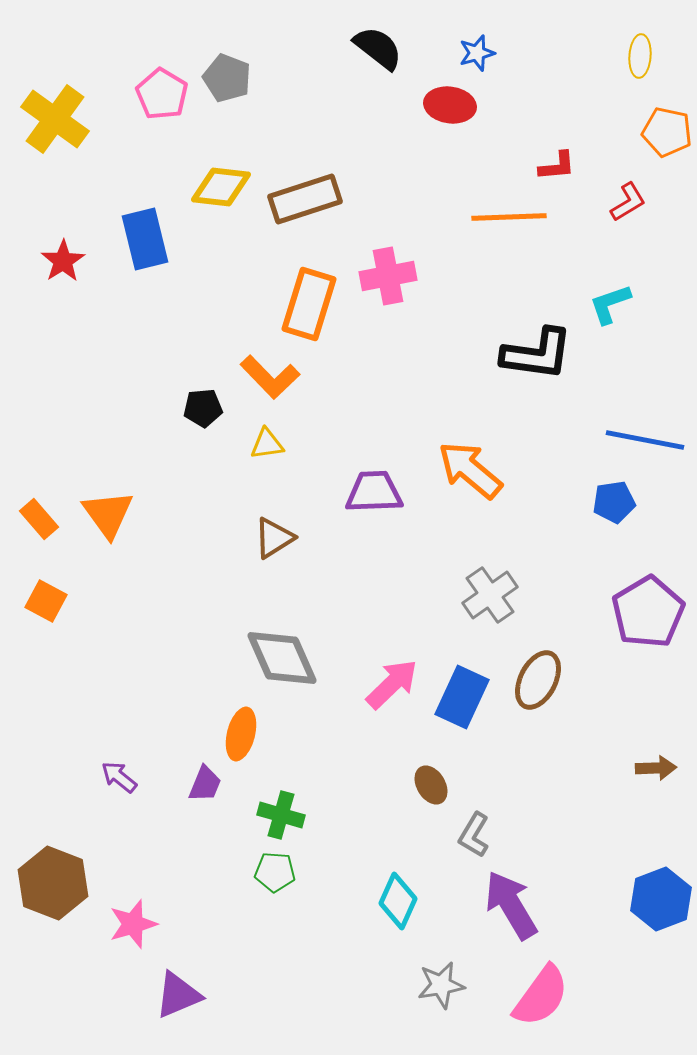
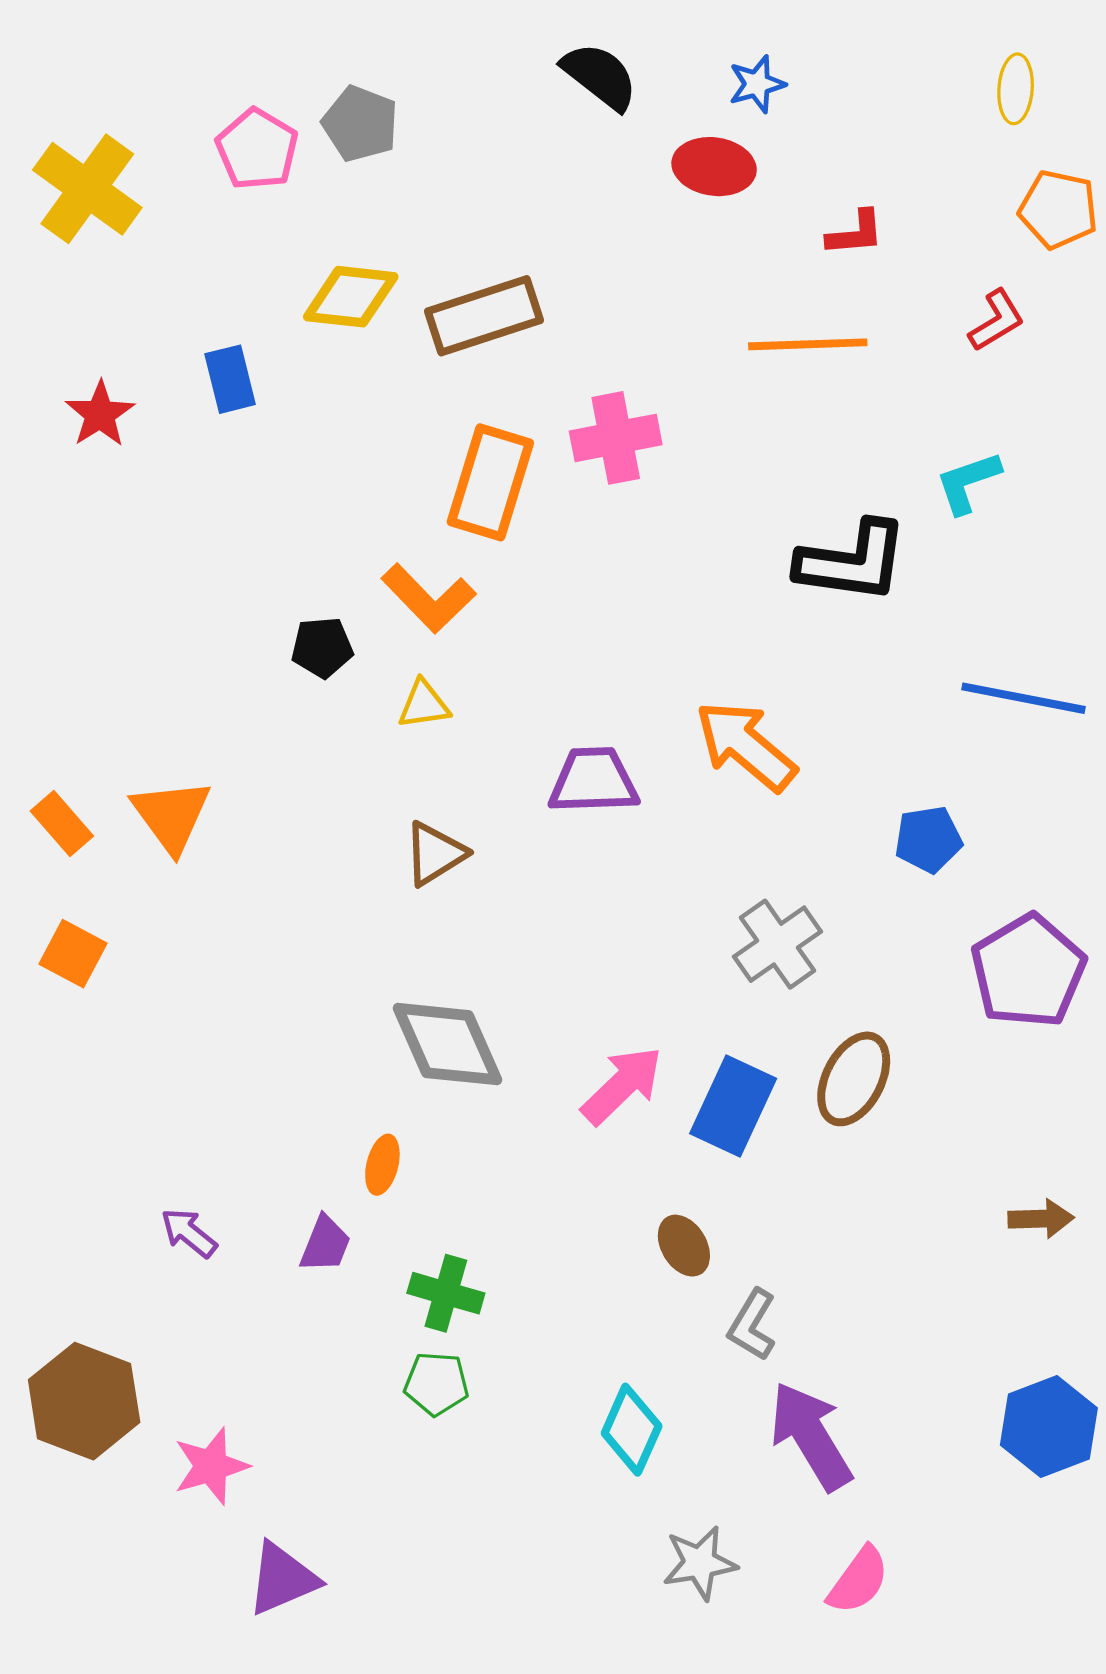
red L-shape: (557, 166) -> (855, 233), moved
blue rectangle: (145, 239) -> (230, 379), size x0.7
blue pentagon: (614, 502) -> (928, 839), moved
orange ellipse: (241, 734) -> (382, 1165), size x0.7
pink semicircle: (541, 996) -> (858, 1580), size x0.7

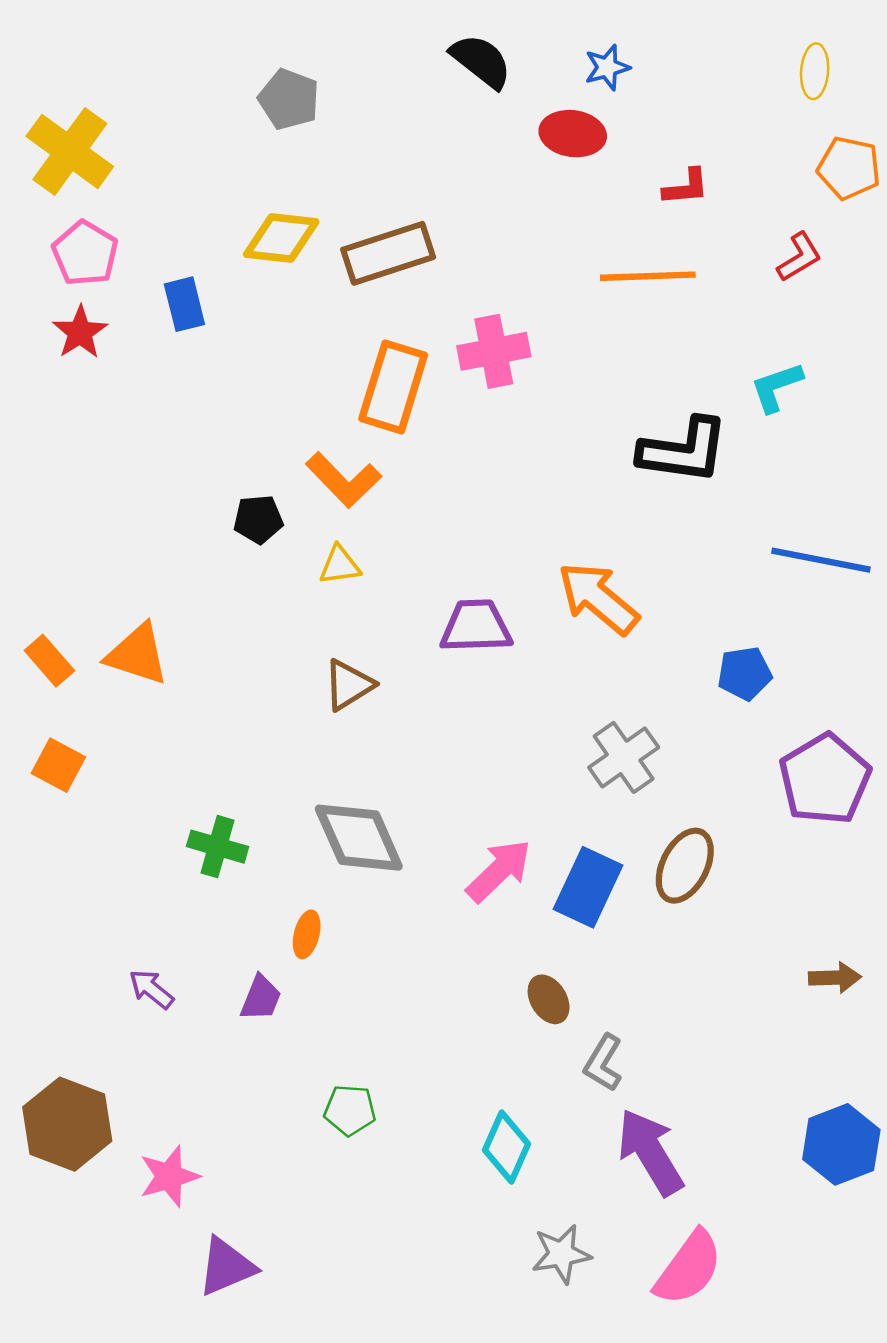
pink pentagon: (257, 149) -> (85, 253), moved
orange triangle: (171, 816) -> (137, 654), turned -36
green cross: (446, 1293) -> (218, 847), moved
pink semicircle: (858, 1580) -> (689, 1268), size x1.4

